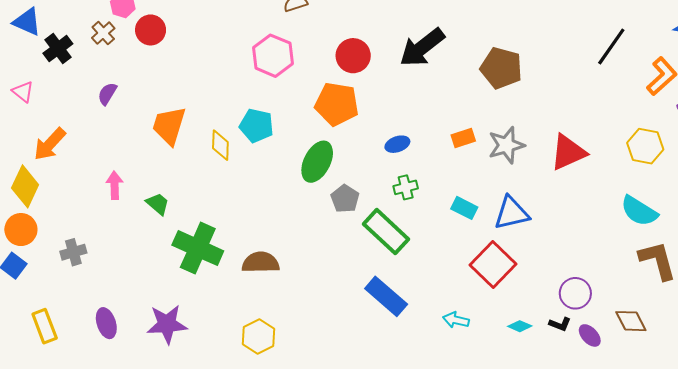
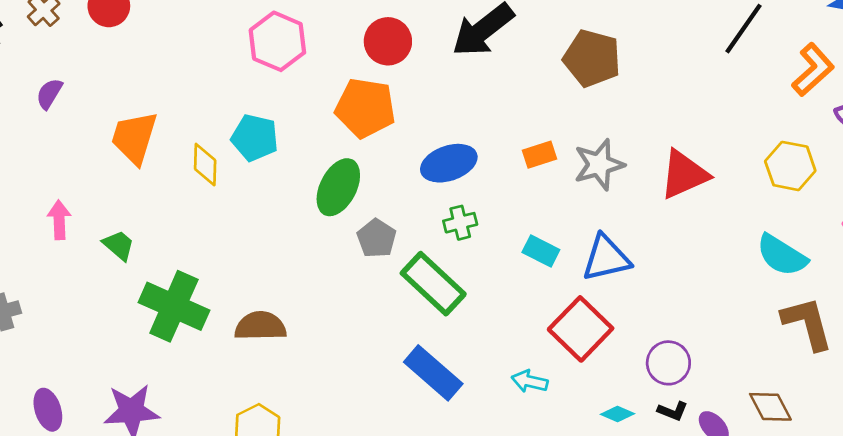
blue ellipse: (397, 144) -> (449, 163), size x1.6
purple circle: (575, 293) -> (668, 363), moved
cyan arrow: (456, 320) -> (530, 381), moved

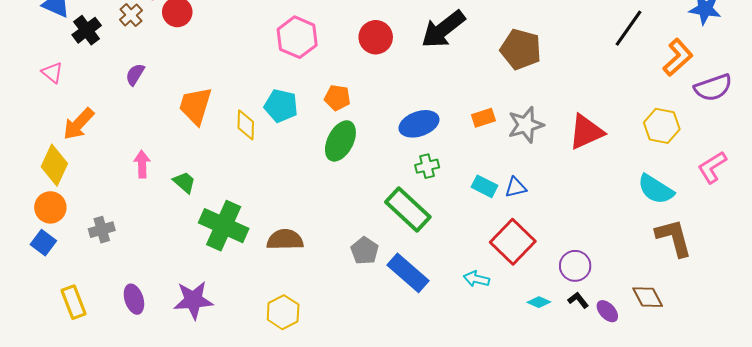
orange pentagon: (365, 108) -> (337, 98), moved, size x0.6
gray pentagon: (377, 238) -> (365, 251), moved
blue triangle: (606, 258) -> (516, 187), moved, size x0.6
black L-shape: (673, 411) -> (578, 300), turned -150

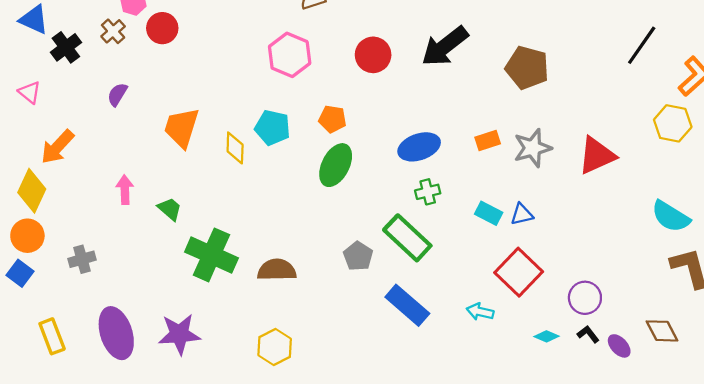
yellow hexagon: (662, 126) -> (673, 123), moved
gray pentagon: (365, 251) -> (358, 256), moved
purple ellipse: (134, 299) -> (116, 333), size x1.6

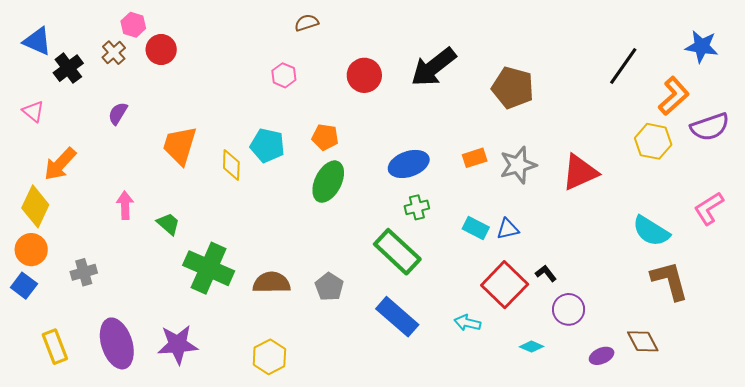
pink hexagon: (290, 55) -> (284, 75), size x0.6
gray pentagon: (358, 256) -> (329, 287), moved
black L-shape: (588, 334) -> (546, 273), moved
purple ellipse: (619, 346) -> (602, 356), turned -70

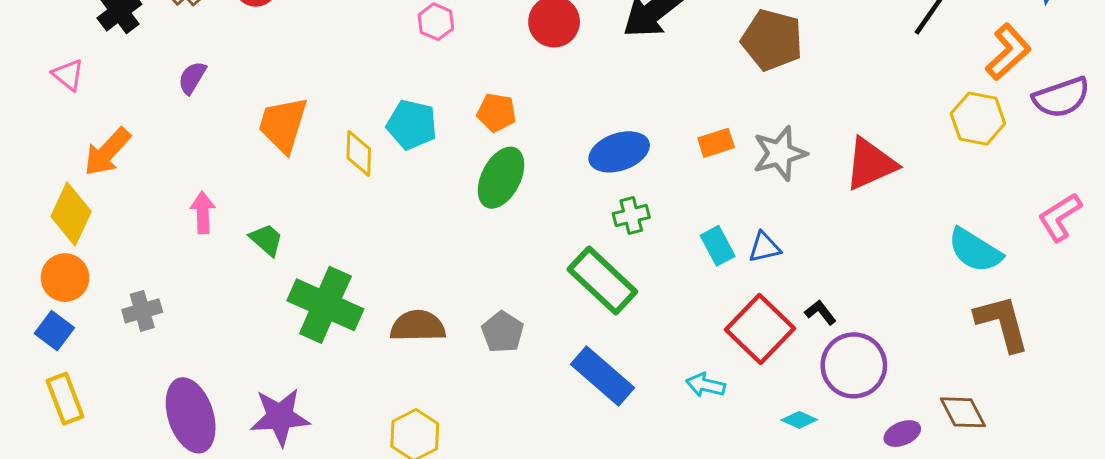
cyan rectangle: (476, 228) -> (718, 246), turned 35
purple circle: (569, 309) -> (854, 365), size x1.4
yellow rectangle: (55, 347) -> (65, 399), moved

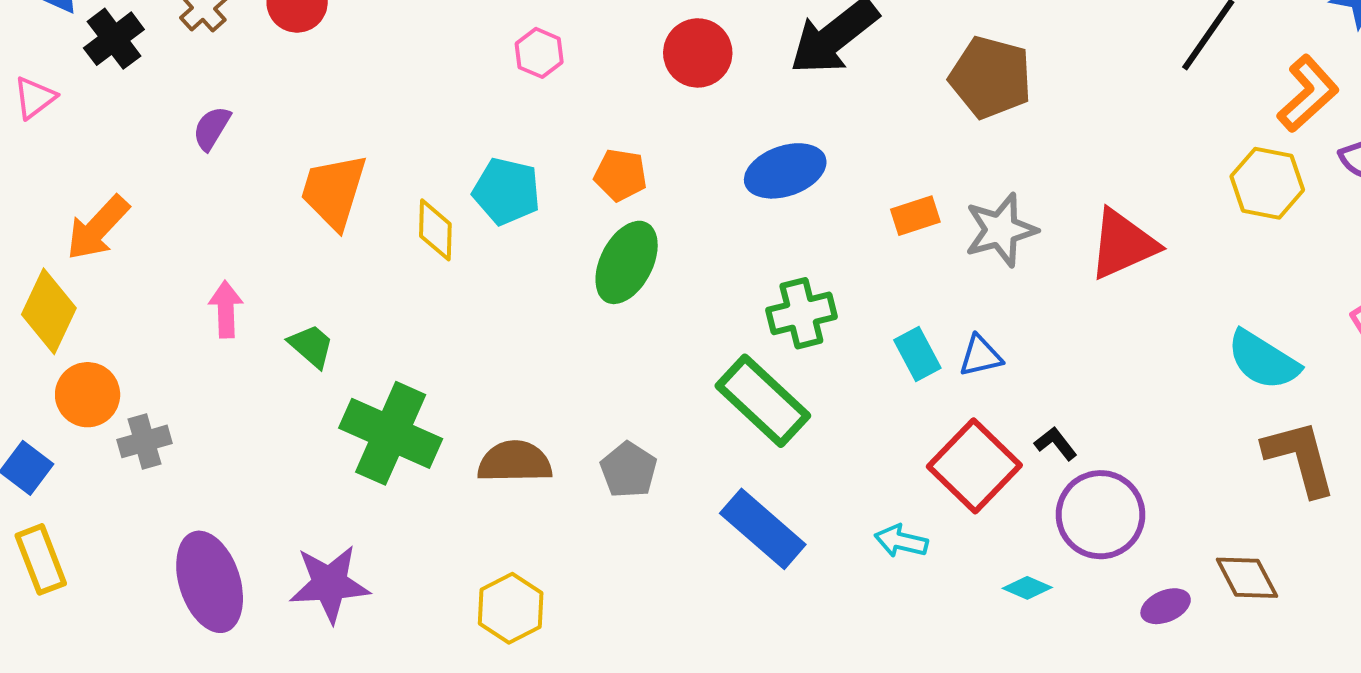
pink triangle: (68, 75) -> (35, 98), moved, turned 44
blue ellipse: (619, 152) -> (785, 171), moved
green cross: (631, 215) -> (801, 313), size x1.4
orange circle: (65, 278) -> (88, 395), moved

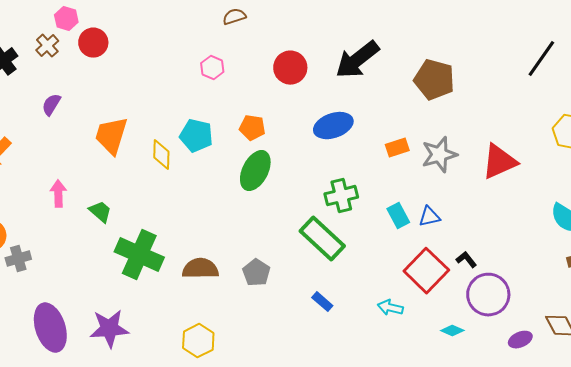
blue rectangle: (763, 529) -> (322, 302), size x0.5

